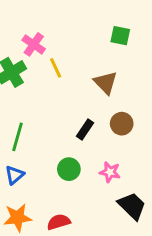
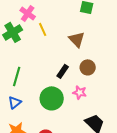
green circle: (69, 169) -> (52, 98), size x1.5
pink star: (110, 172) -> (80, 92), moved

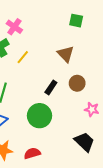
yellow line: (43, 29) -> (23, 57), moved, turned 64
pink star: (80, 92) -> (92, 109), moved

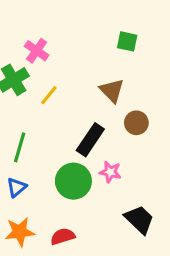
brown circle: (77, 83) -> (136, 123), moved
black rectangle: (51, 87) -> (90, 140), size x1.5
pink star: (92, 109) -> (110, 172), moved

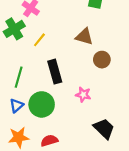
brown triangle: (112, 91) -> (84, 37), turned -30
black rectangle: (90, 140) -> (55, 72), moved, turned -50
green circle: (73, 181) -> (42, 104), moved

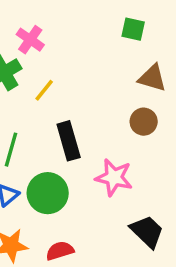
brown triangle: (84, 37) -> (152, 78), moved
pink star: (83, 95) -> (114, 177), size x1.5

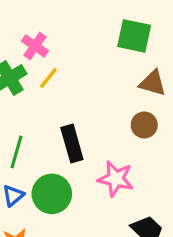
green square: (133, 29) -> (134, 36), size x1.5
yellow line: (44, 90) -> (48, 78), moved

